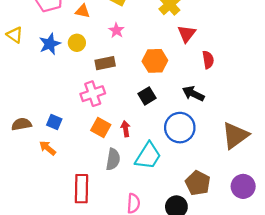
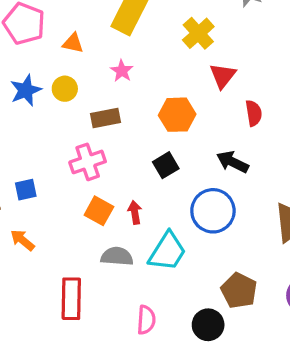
blue square: (54, 122) -> (26, 190), moved, turned -35
gray semicircle: (113, 159) -> (117, 256), turned -95

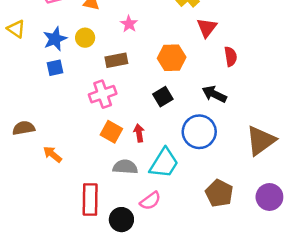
blue square: (26, 190) -> (55, 68), moved
pink semicircle: (146, 320) -> (150, 201), moved, turned 50
black circle: (208, 325) -> (121, 220), moved

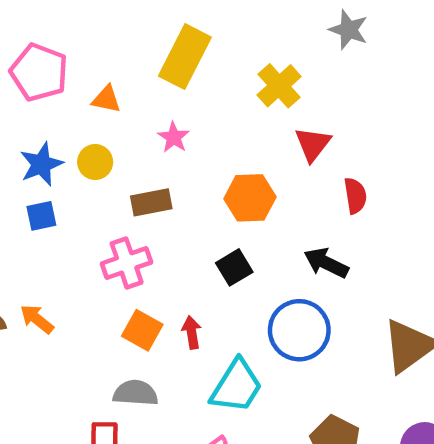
orange arrow: (52, 154) -> (37, 319), moved
gray semicircle: (125, 167) -> (136, 393), moved

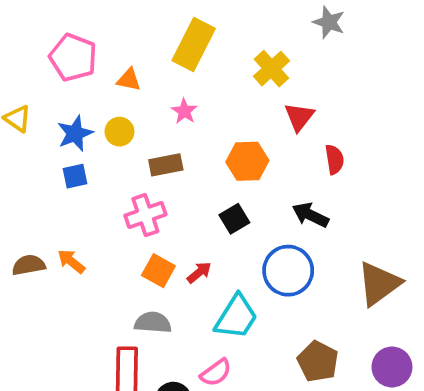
red arrow: (192, 332) -> (199, 272), turned 60

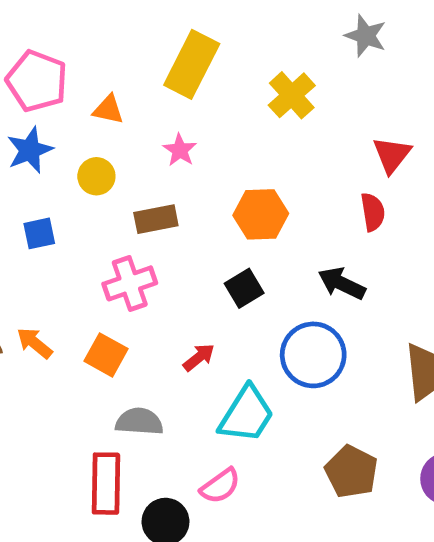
red triangle: (299, 117) -> (392, 155), moved
blue star: (75, 133) -> (30, 150), moved
orange square: (158, 271) -> (106, 355), moved

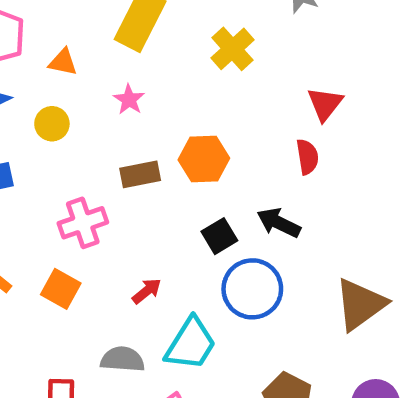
brown rectangle: (156, 219) -> (140, 174), moved
black square: (244, 288) -> (219, 236), moved
gray semicircle: (139, 422) -> (122, 359), moved

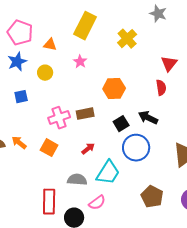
brown rectangle: (140, 174) -> (85, 114), moved

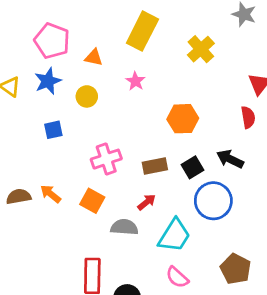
brown rectangle: (85, 114) -> (155, 166), moved
gray semicircle: (77, 180) -> (124, 227), moved
pink semicircle: (97, 203) -> (177, 277), moved, turned 78

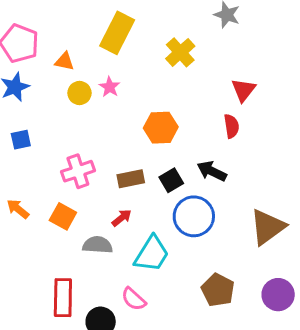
yellow circle: (87, 96) -> (79, 93), moved
pink semicircle: (177, 277) -> (134, 299), moved

